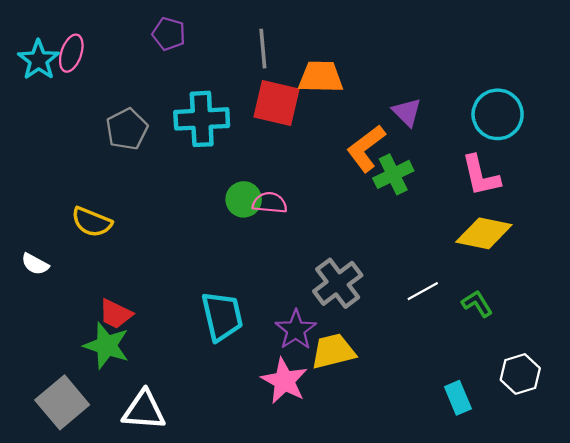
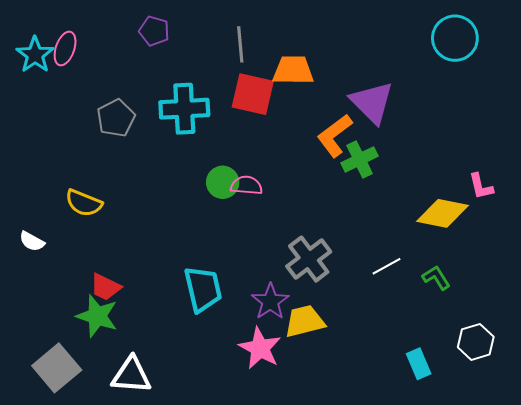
purple triangle: (407, 112) -> (372, 102), size x1.6
cyan circle: (498, 114) -> (455, 38), moved
pink L-shape: (481, 176) -> (481, 186), moved, size x0.7

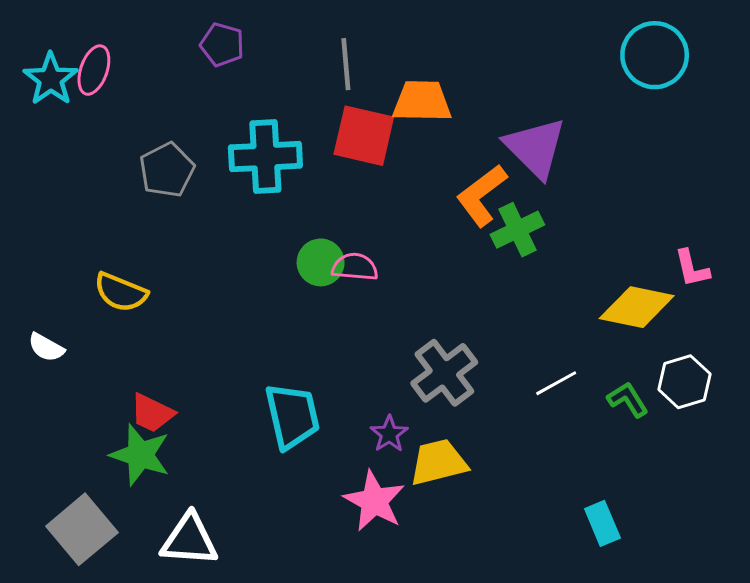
purple star: (270, 302) -> (389, 434), size x0.7
white hexagon: (476, 342) -> (684, 382), moved

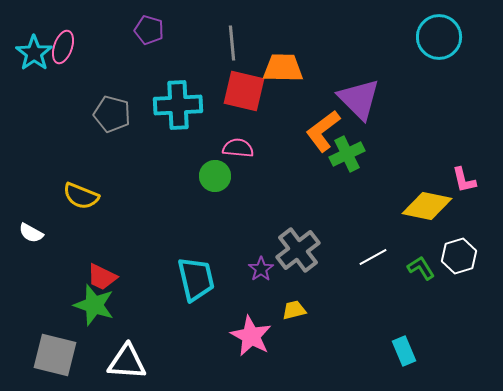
gray pentagon: (167, 170) -> (112, 114), turned -30
pink semicircle: (355, 267) -> (238, 148), moved
purple star: (389, 434) -> (261, 269), moved
yellow trapezoid: (438, 462) -> (294, 310), size x0.6
gray square: (82, 529) -> (55, 355), turned -36

